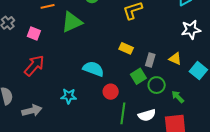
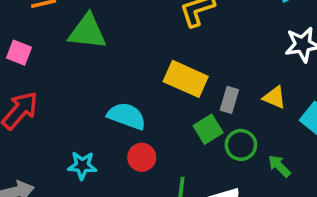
green triangle: (72, 22) -> (87, 32), turned 30
yellow rectangle: (126, 48) -> (186, 79), size x1.6
red circle: (111, 92) -> (142, 157), moved

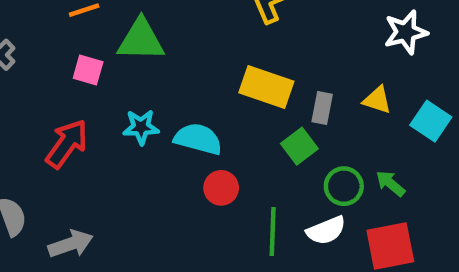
pink square: (19, 53) -> (88, 70), moved
green circle: (241, 145) -> (344, 186), moved
cyan star: (82, 165) -> (141, 127), moved

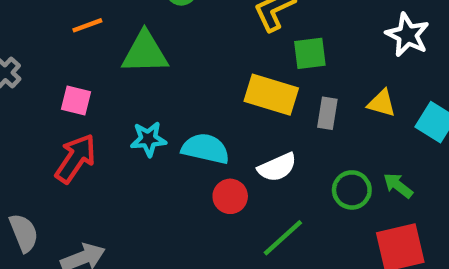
white star: (406, 32) -> (407, 35), turned -30
pink square: (88, 70) -> (76, 100), moved
green square: (299, 146) -> (310, 53), moved, turned 32
white semicircle: (326, 230) -> (277, 167), moved
green line: (273, 232) -> (283, 238), turned 48

